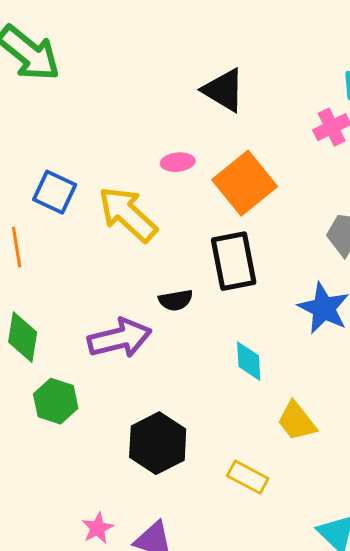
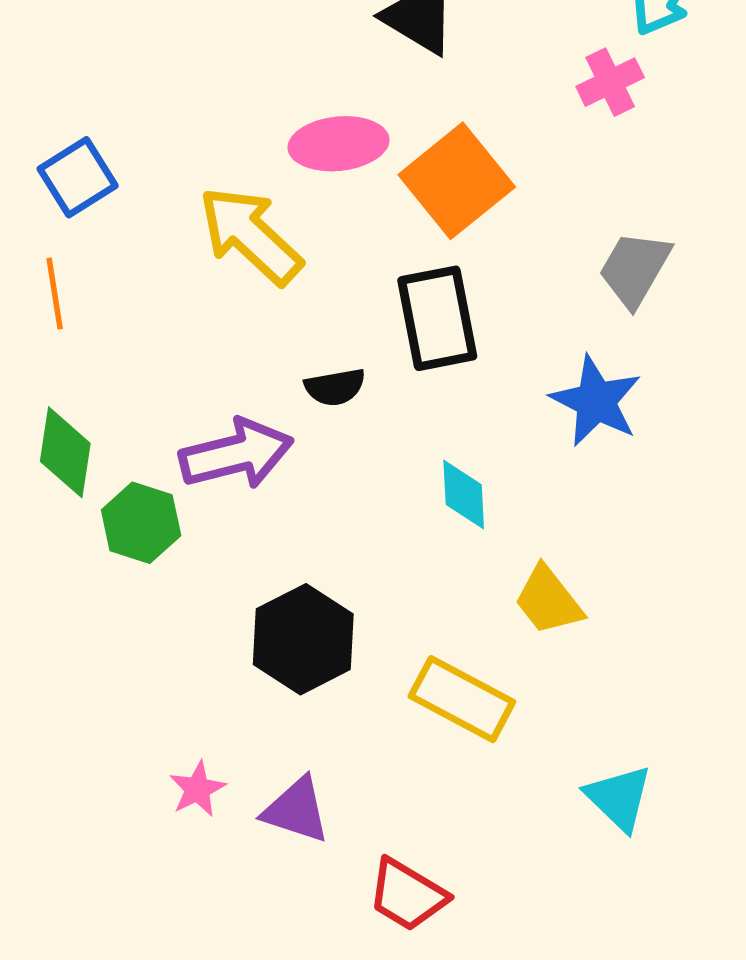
pink ellipse: (178, 162) -> (339, 144), size x1.6
blue square: (55, 192) -> (78, 177), moved, turned 33
green hexagon: (56, 401) -> (141, 523), moved
yellow rectangle: (248, 477) -> (462, 699), size x1.4

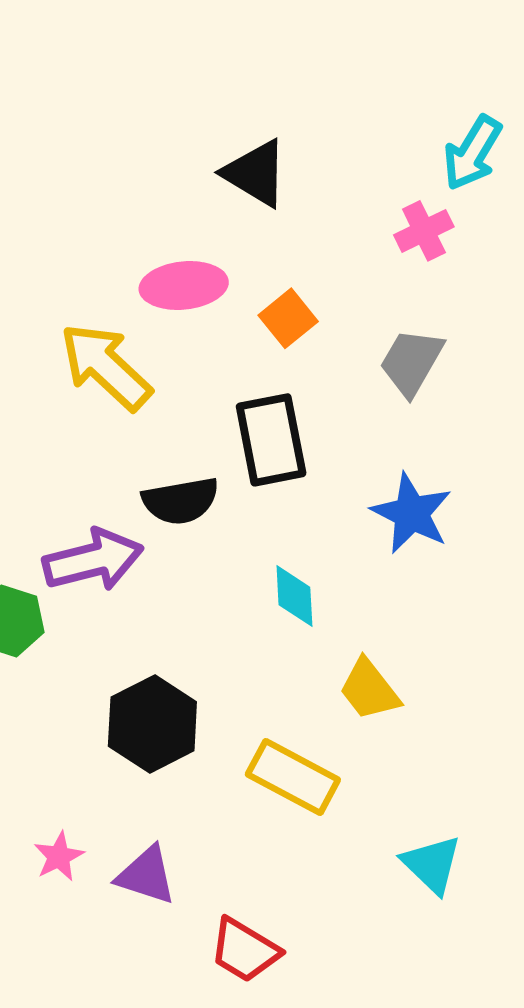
orange square: (457, 181) -> (288, 318), size x0.6
gray trapezoid: (635, 269) -> (411, 362), moved
black semicircle: (335, 387) -> (181, 501), size x1.4

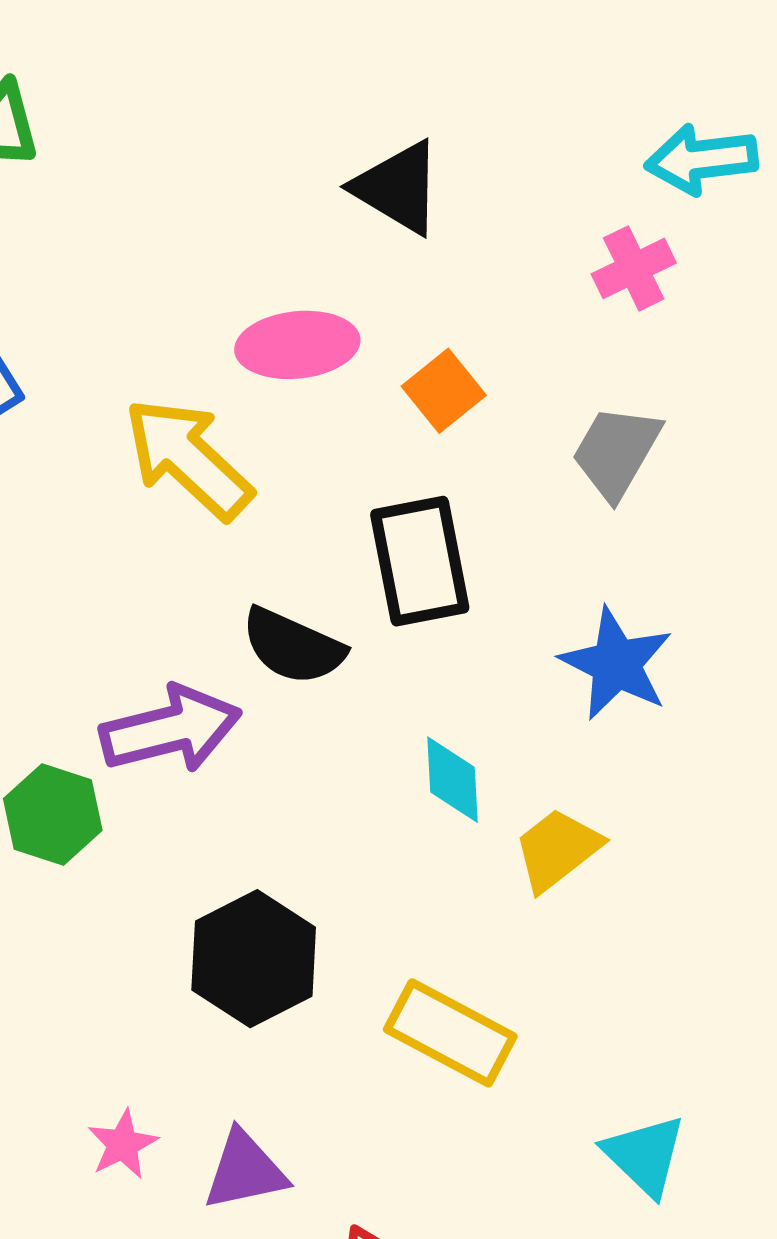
cyan arrow: (472, 153) -> (701, 159), turned 52
black semicircle: (181, 501) -> (293, 646), turned 34
yellow trapezoid: (369, 690) -> (557, 849), moved, turned 90
purple triangle: (146, 875) -> (245, 1171), turned -30

